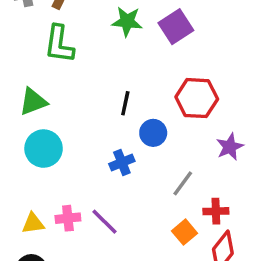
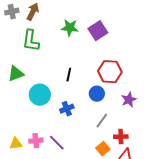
blue circle: (153, 133) -> (97, 94), moved
cyan circle: (44, 149) -> (40, 95), moved

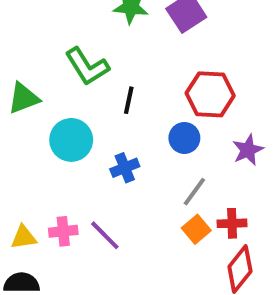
green L-shape: (31, 41) -> (87, 66), moved, turned -40
orange square: (103, 149) -> (196, 229), moved

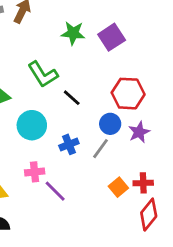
black line: (129, 100) -> (72, 98), turned -60
purple star: (248, 150) -> (139, 132), moved
gray line: (194, 192) -> (101, 149), moved
pink cross: (63, 231) -> (35, 172), moved

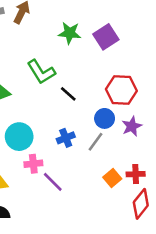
cyan circle: (32, 125) -> (19, 137), moved

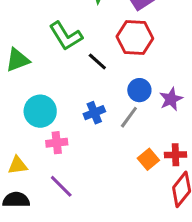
red hexagon: (121, 90) -> (135, 37), moved
purple line: (53, 182) -> (61, 186), moved

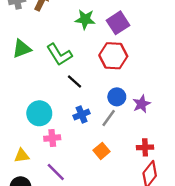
green triangle: (18, 60) -> (22, 49), moved
black line: (97, 62) -> (75, 82), moved
orange square: (148, 159) -> (102, 151), moved

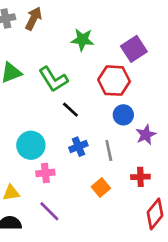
purple square: (118, 23) -> (134, 49), moved
blue circle: (117, 97) -> (123, 115), moved
gray line: (109, 118) -> (109, 151), turned -48
red cross: (145, 147) -> (140, 177), moved

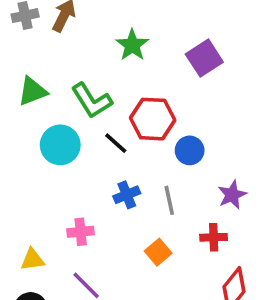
green star: (82, 40) -> (132, 45), turned 30
red hexagon: (114, 81) -> (153, 119), moved
purple star: (146, 135) -> (232, 195), moved
cyan circle: (31, 145) -> (60, 145), moved

